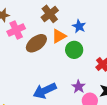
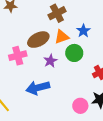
pink cross: (16, 30) -> (18, 56), moved
purple star: (79, 87) -> (50, 61), moved

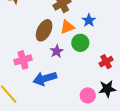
brown ellipse: (38, 40) -> (44, 30), turned -35
pink cross: (18, 56) -> (23, 60), moved

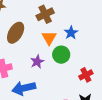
orange triangle: (67, 27) -> (49, 38), turned -42
brown ellipse: (44, 30) -> (16, 33), moved

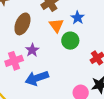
purple star: (37, 62) -> (32, 50), moved

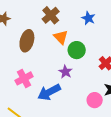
blue star: (78, 18) -> (88, 18), moved
purple star: (32, 50) -> (65, 72), moved

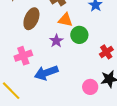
orange triangle: (61, 37) -> (65, 20), turned -42
purple star: (65, 72) -> (56, 41), moved

